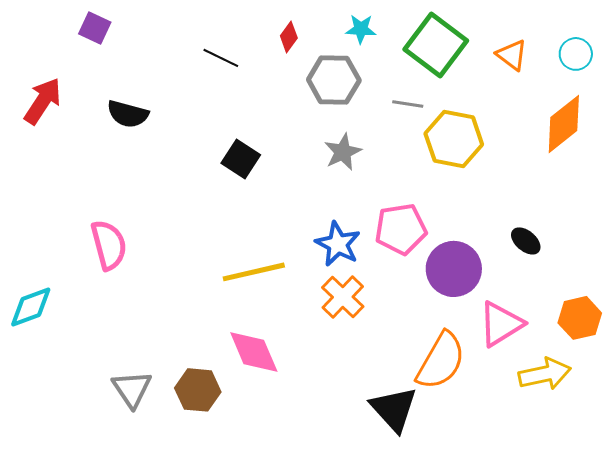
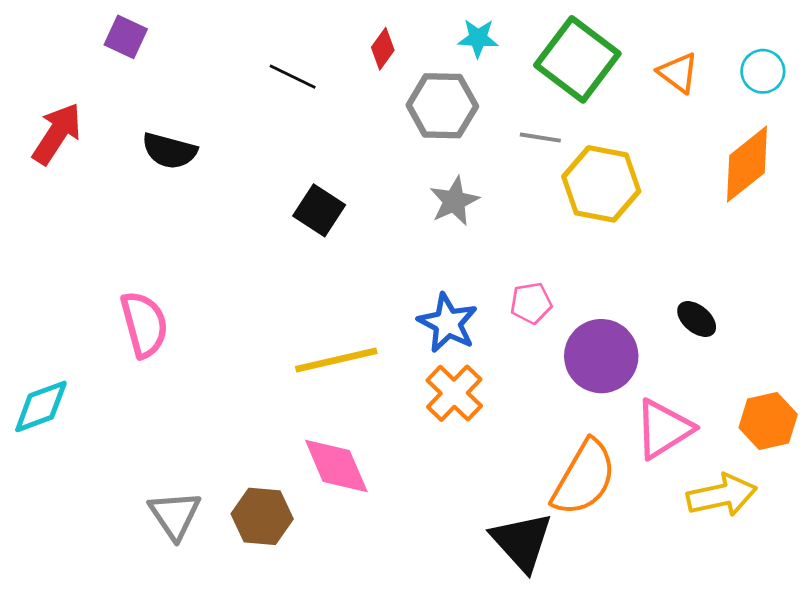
pink pentagon: (401, 229) -> (531, 303), size x0.6

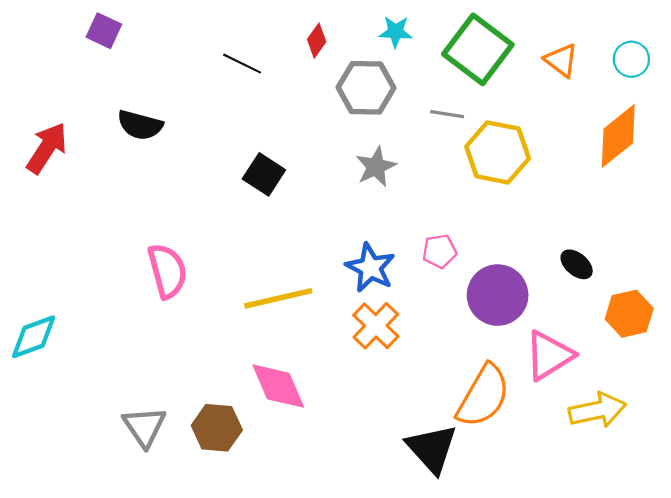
red arrow: (57, 134) -> (47, 148), moved
pink semicircle: (144, 324) -> (167, 271), moved
orange hexagon: (768, 421) -> (629, 314), moved

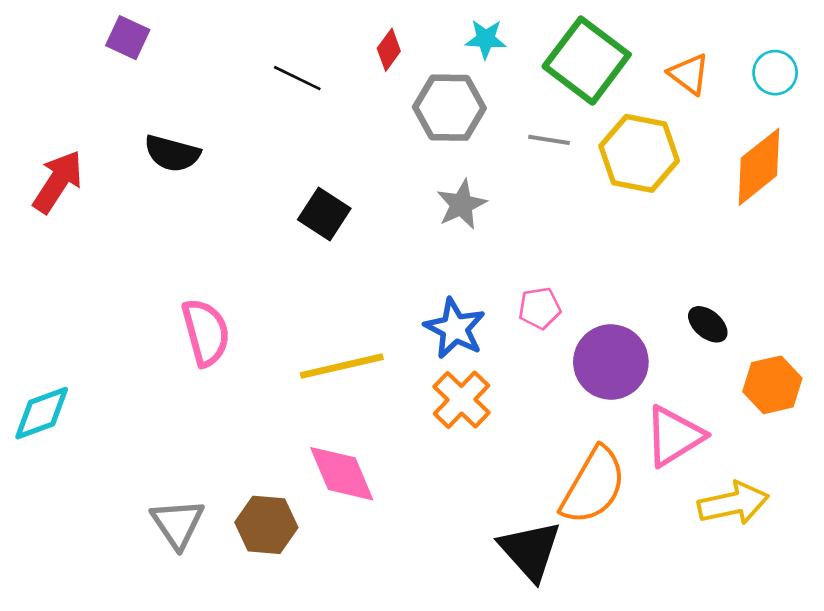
yellow hexagon: (498, 152) -> (639, 153), moved

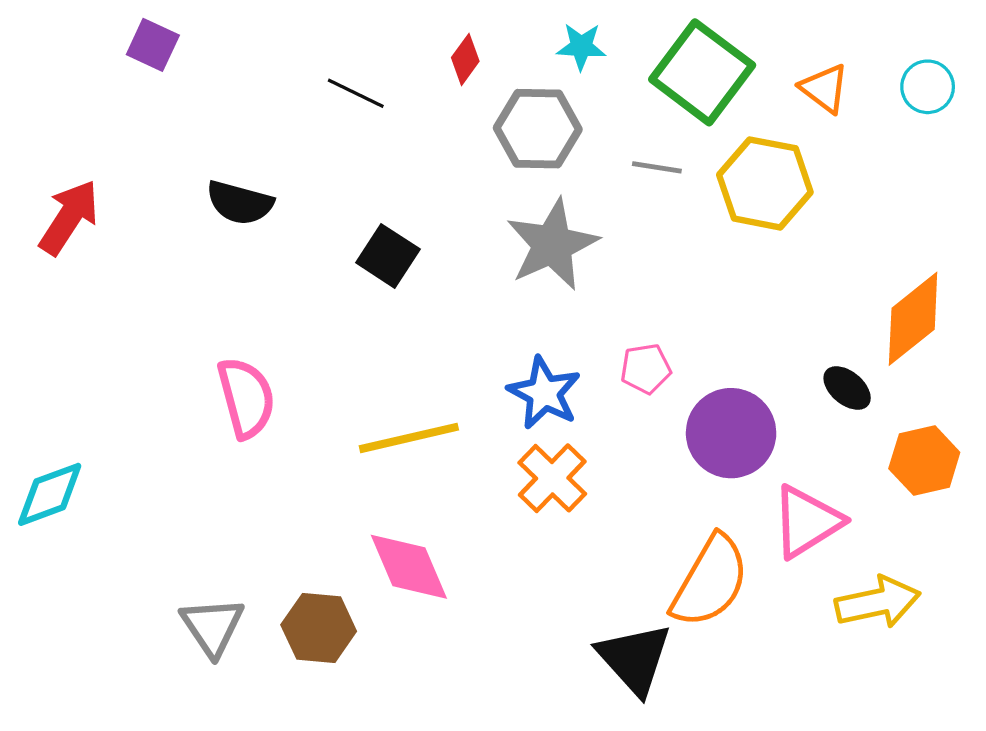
black semicircle: (172, 153) -> (240, 203), moved
orange diamond: (759, 167) -> (913, 319), moved
gray star: (461, 205) -> (552, 245), size x1.5

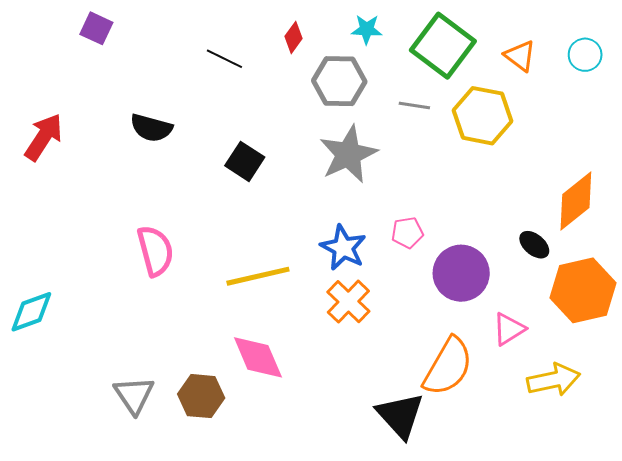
orange hexagon: (924, 460) -> (583, 290), size x1.5
pink triangle: (807, 522) -> (509, 329), size x0.7

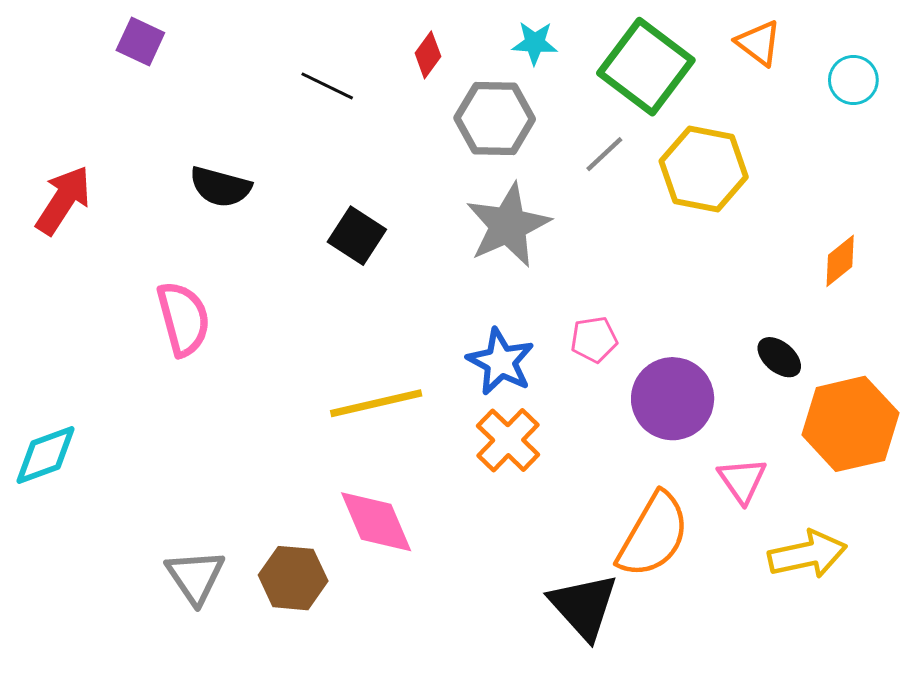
orange triangle: (520, 56) -> (759, 43), moved
gray line: (414, 106) -> (604, 154), turned -52
orange diamond: (576, 201) -> (840, 261), moved, size x0.6
pink semicircle: (155, 251) -> (183, 319), moved
pink triangle: (509, 329) -> (742, 480), turned -33

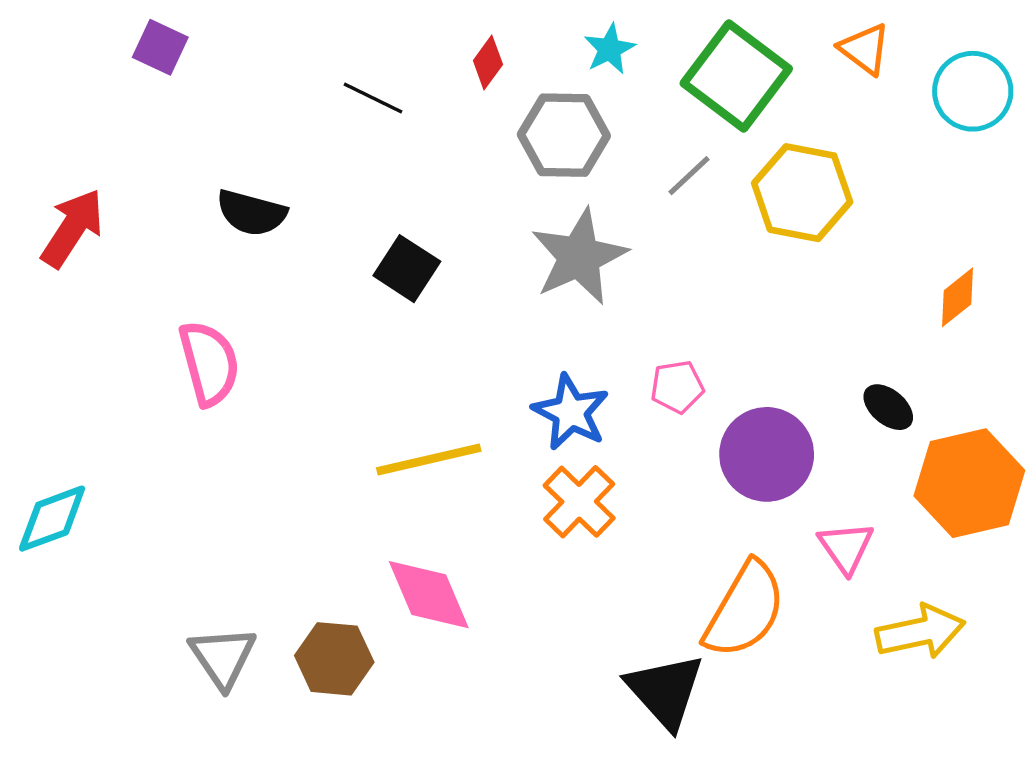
cyan star: (535, 43) -> (610, 49), turned -30
cyan circle: (853, 80) -> (973, 91), size x1.4

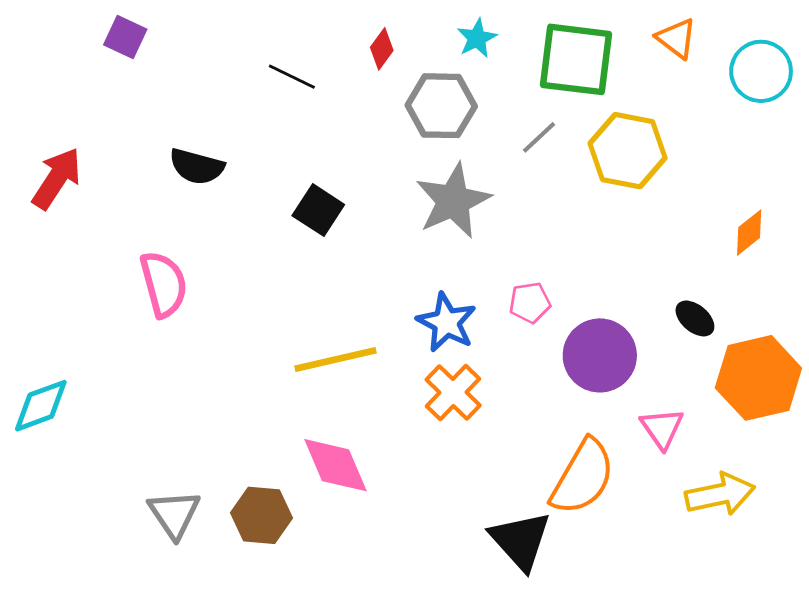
green square: (736, 76) -> (576, 59), turned -30

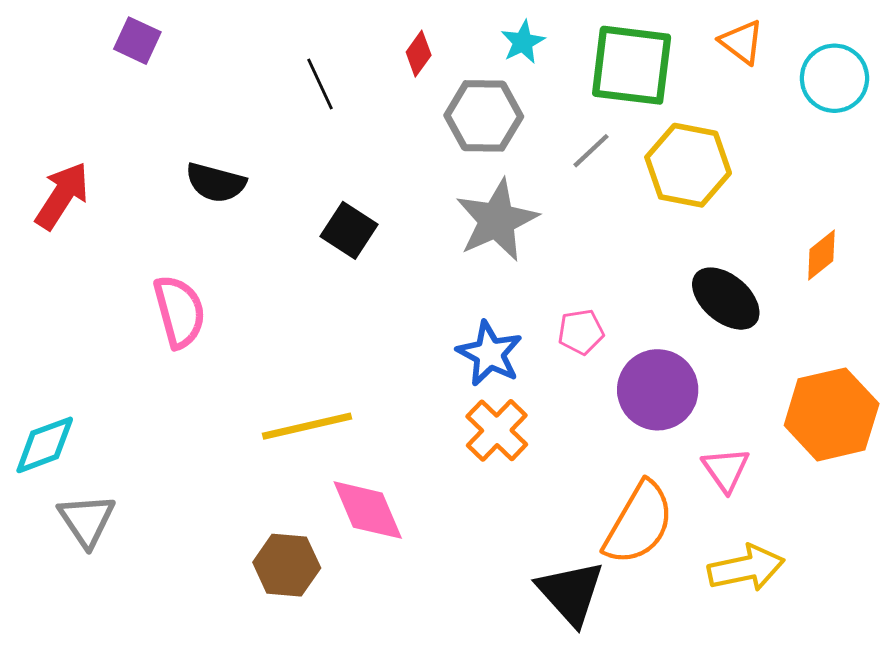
black line: (292, 77) -> (320, 84), turned 39
black ellipse: (695, 318) -> (726, 299), moved, size x1.6
yellow line: (335, 359) -> (307, 426), moved
yellow arrow: (720, 494) -> (746, 568), moved
gray triangle: (174, 514) -> (87, 520), moved

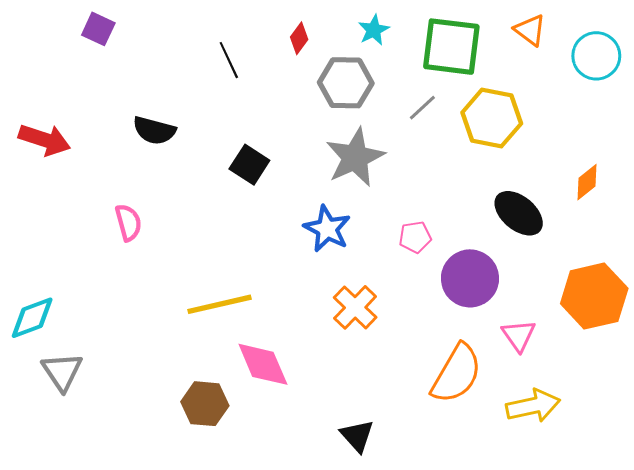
red arrow: (62, 196) -> (45, 140), turned 75
pink semicircle: (179, 312) -> (128, 223), size x0.7
blue star: (490, 354) -> (327, 229), moved
black triangle: (571, 593) -> (357, 436), moved, size x0.7

